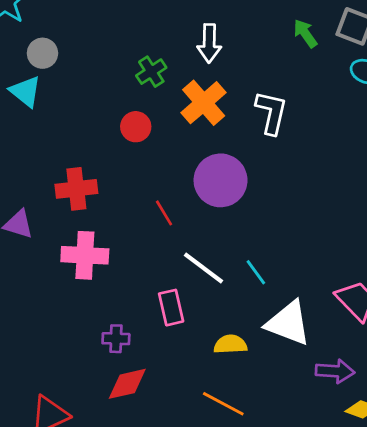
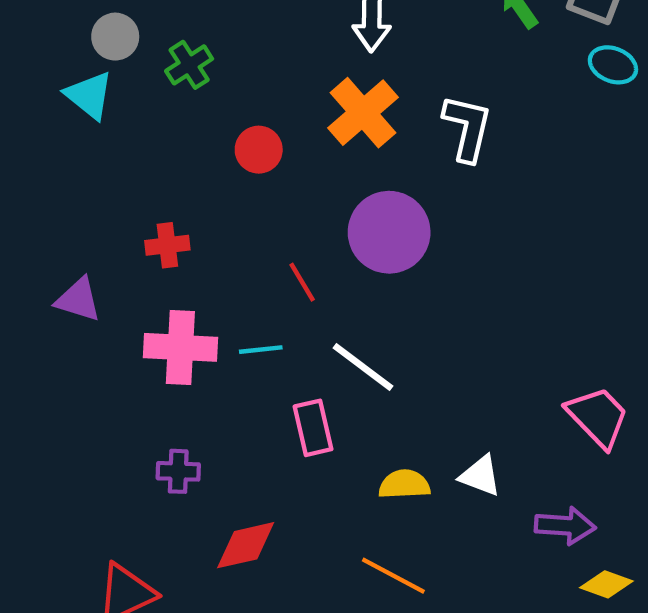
green cross: (151, 72) -> (189, 65), moved
red cross: (76, 189) -> (167, 245), size x0.7
cyan line: (256, 272) -> (261, 350), moved, turned -60
white triangle: (288, 323) -> (480, 476), moved, size x0.6
purple cross: (116, 339) -> (178, 471), moved

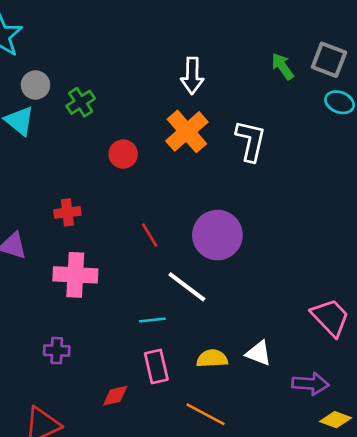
purple circle: (389, 232) -> (217, 235), moved
cyan line: (261, 350) -> (152, 320), moved
pink rectangle: (313, 428) -> (156, 366), moved
purple cross: (178, 471) -> (57, 351), moved
red diamond: (246, 545) -> (115, 396), size x0.7

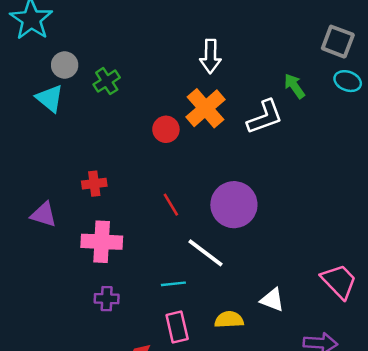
green arrow: (282, 66) -> (294, 86), moved
white L-shape: (251, 141) -> (265, 117), turned 57
red circle: (123, 154) -> (166, 129), moved
purple cross: (57, 351) -> (107, 299), moved
white triangle: (259, 353) -> (272, 300), moved

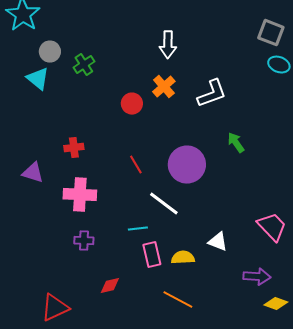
green arrow: (294, 86) -> (236, 143), moved
orange cross: (206, 108) -> (164, 87), size x0.7
pink rectangle: (177, 327) -> (152, 255), moved

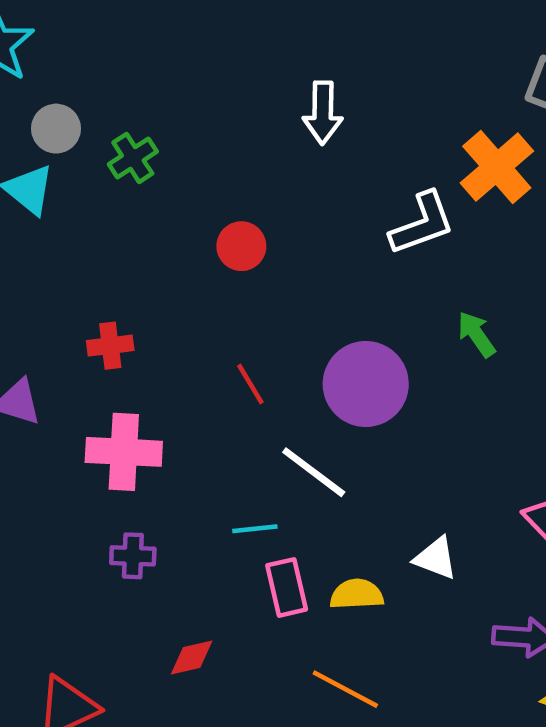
orange cross: (164, 87) -> (497, 167), moved, size x1.4

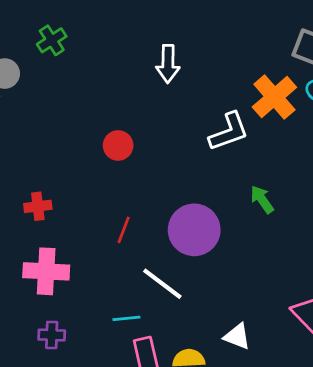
green cross: (133, 158) -> (52, 40), moved
red line: (250, 384) -> (124, 230), turned 52

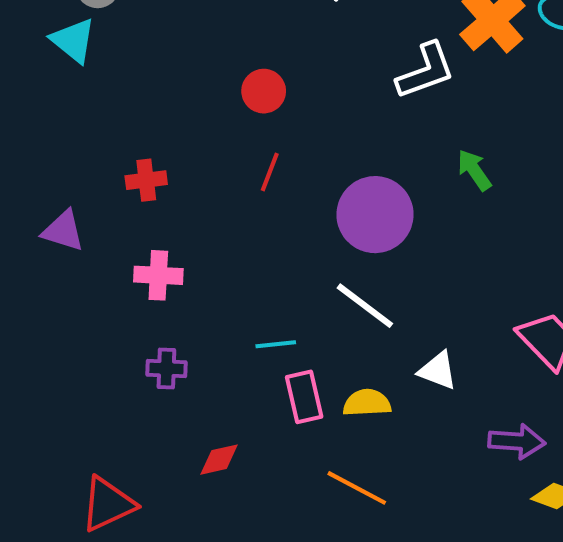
red line: (124, 230) -> (270, 172), moved
pink cross: (46, 271) -> (158, 275), size x0.7
white line: (162, 284) -> (365, 306), moved

